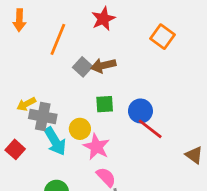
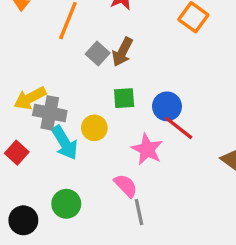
brown arrow: (103, 66) -> (122, 52), turned -50
yellow arrow: (26, 104) -> (30, 98), size x1.4
pink star: (96, 147) -> (147, 149), moved

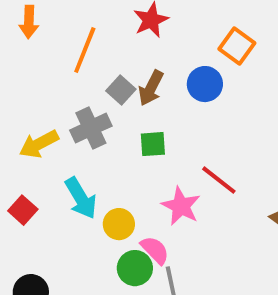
blue circle: (167, 106) -> (205, 84), moved
gray cross: (50, 113) -> (91, 128), moved, turned -36
yellow circle: (94, 128) -> (119, 224), moved
green circle: (66, 204) -> (135, 268), moved

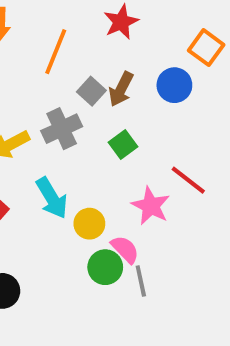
green square: (153, 144) -> (123, 145), turned -32

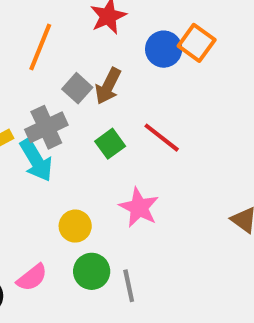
blue circle: (174, 85) -> (164, 49), moved
red line: (188, 180) -> (162, 138), moved
cyan arrow: (52, 198) -> (36, 160), moved
pink semicircle: (125, 249) -> (32, 277), moved, turned 96

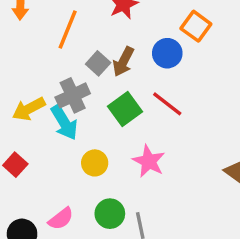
blue circle: (164, 49) -> (167, 53), moved
green square: (110, 144) -> (125, 109), size x1.4
yellow circle: (75, 226) -> (95, 163), moved

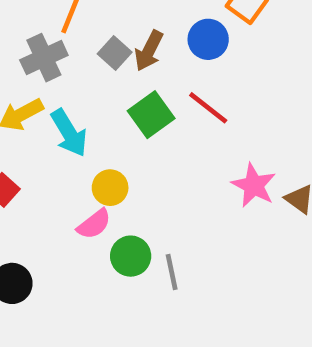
gray cross: (73, 95) -> (44, 58), moved
pink star: (149, 161) -> (254, 185), moved
pink semicircle: (61, 219) -> (94, 224), moved

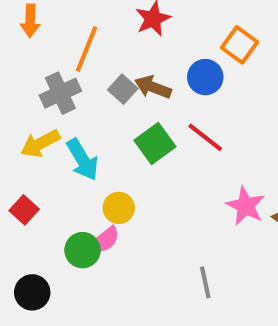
brown arrow: (149, 51) -> (153, 87), turned 84
green circle: (131, 256) -> (83, 250), moved
gray line: (172, 272) -> (205, 282), moved

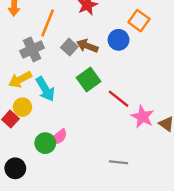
red line: (205, 137) -> (119, 99), moved
yellow circle: (119, 208) -> (22, 107), moved
gray line: (205, 282) -> (119, 162), turned -72

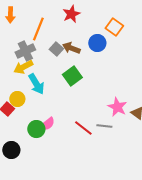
yellow arrow: (20, 79) -> (23, 67), moved
red line: (119, 99) -> (83, 128), moved
gray line: (119, 162) -> (104, 126), moved

